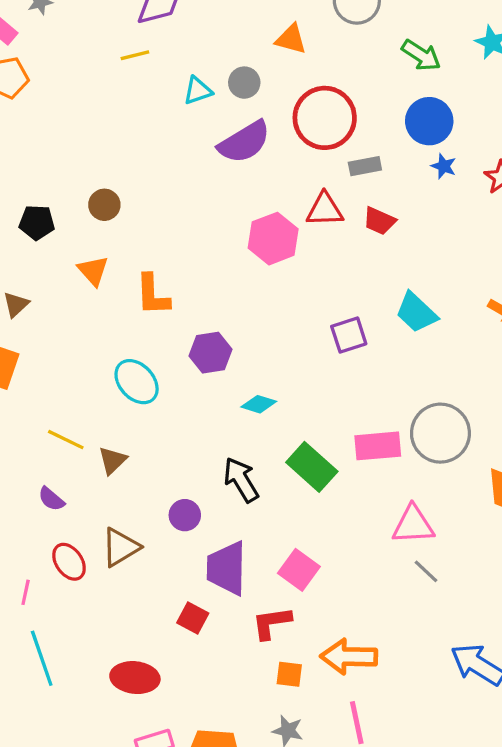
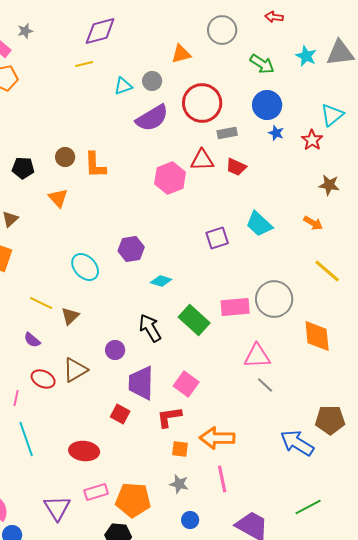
orange triangle: (291, 39) -> (181, 54), turned -30
orange L-shape: (153, 295) -> (95, 165), moved
red ellipse: (69, 562) -> (43, 379), turned -30

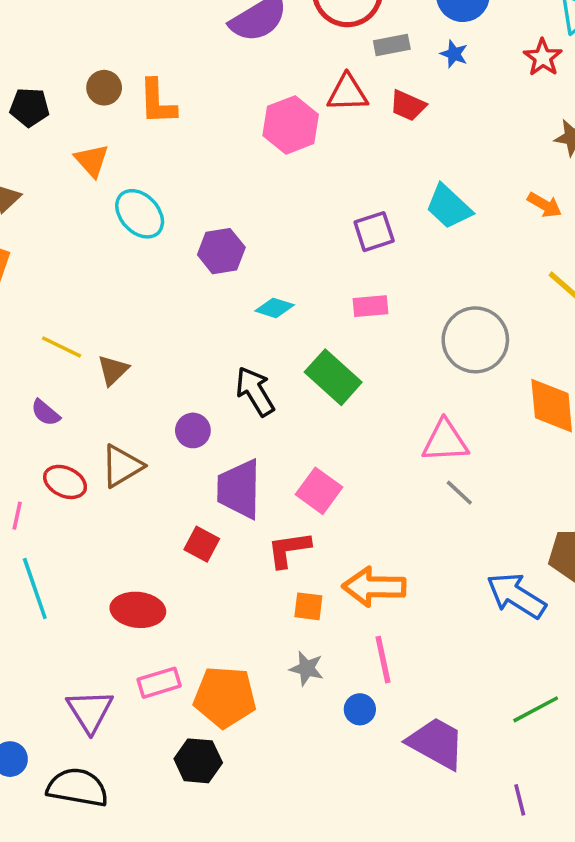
blue star: (276, 133) -> (454, 54), moved
cyan ellipse: (85, 267) -> (140, 214), moved
pink rectangle: (235, 307) -> (371, 306), moved, size x0.7
blue circle: (190, 520) -> (360, 709), moved

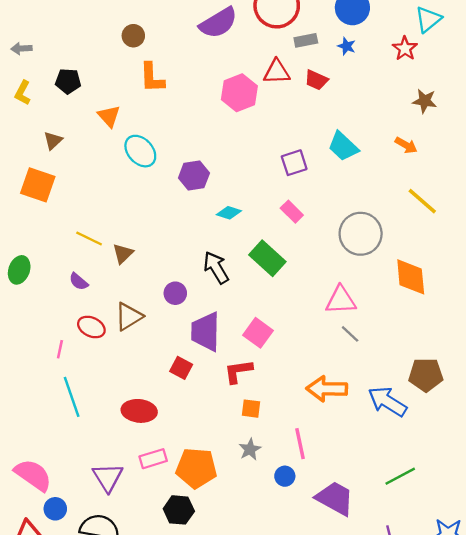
brown circle: (104, 88) -> (133, 36), moved
pink rectangle: (371, 306) -> (292, 212), turned 50
orange arrow: (374, 587) -> (327, 389), moved
gray star: (307, 668) -> (250, 449), turned 30

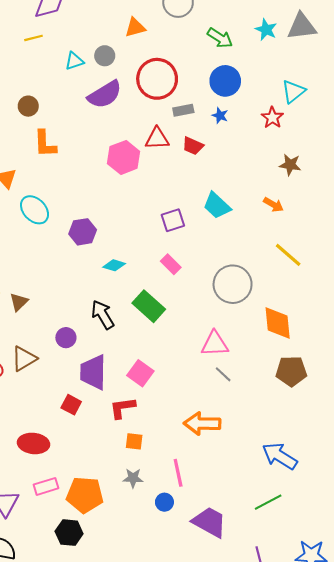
brown pentagon: (426, 375) -> (291, 371), moved
blue arrow: (387, 402) -> (280, 456), moved
gray star: (250, 449) -> (133, 478), turned 30

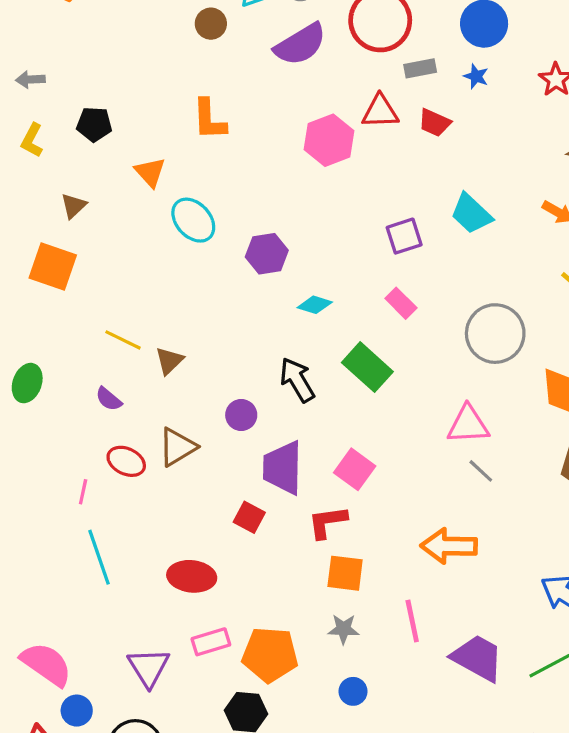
brown circle: (28, 106) -> (211, 24), moved
orange square: (134, 441) -> (345, 573), size x1.4
blue circle: (164, 502) -> (353, 691), moved
purple trapezoid: (209, 522) -> (478, 658), moved

